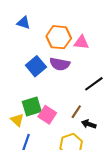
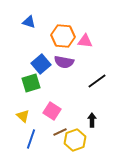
green square: (32, 107) -> (31, 83), moved
brown line: (76, 112) -> (60, 132), moved, turned 32
black arrow: (89, 124) -> (92, 120), turned 72

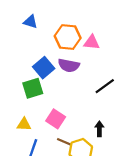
yellow triangle: (23, 116) -> (24, 124), turned -40
brown line: (60, 132) -> (64, 142), turned 48

